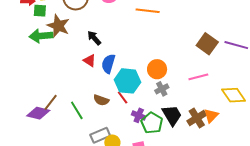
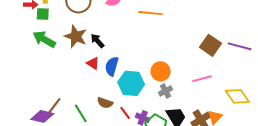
brown star: (58, 26) -> (76, 36), moved
green arrow: (41, 36) -> (44, 39), turned 35
red line: (123, 98) -> (125, 113), moved

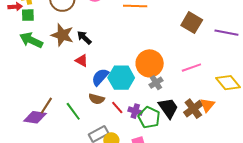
brown square: (210, 45) -> (192, 23), moved
blue semicircle: (112, 66) -> (100, 77), moved, turned 30
orange circle: (161, 71) -> (150, 63), size x1.4

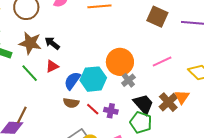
red triangle: (82, 61) -> (52, 66), turned -48
green line: (73, 111) -> (30, 73), moved
green pentagon: (149, 117) -> (141, 122), moved

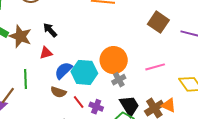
brown star: (30, 43) -> (20, 36), moved
green line: (30, 73) -> (25, 79), moved, turned 30
orange triangle: (182, 97) -> (169, 105), turned -49

